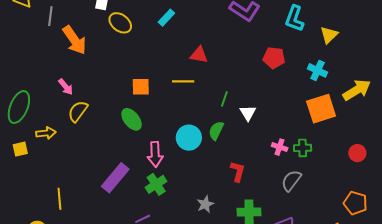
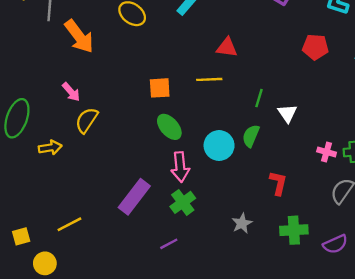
green ellipse: (132, 119) -> (169, 127), moved
yellow square: (20, 149) -> (21, 236), moved
yellow line: (59, 199) -> (69, 224), turned 70

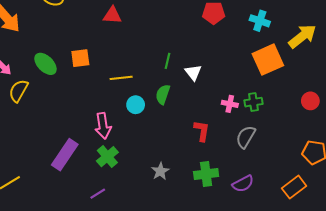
red triangle: (227, 47) -> (112, 15), moved
yellow line: (209, 79) -> (121, 78), moved
green ellipse: (169, 127) -> (45, 64), moved
cyan circle: (219, 146) -> (136, 105), size x0.7
red L-shape: (278, 183) -> (202, 131), moved

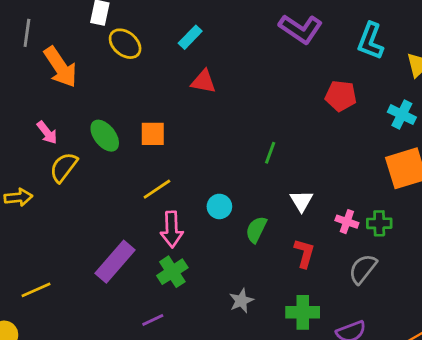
white triangle: (193, 72) -> (301, 201), moved
yellow line: (121, 78) -> (157, 189), moved, turned -35
green semicircle: (163, 94) -> (256, 230), moved

